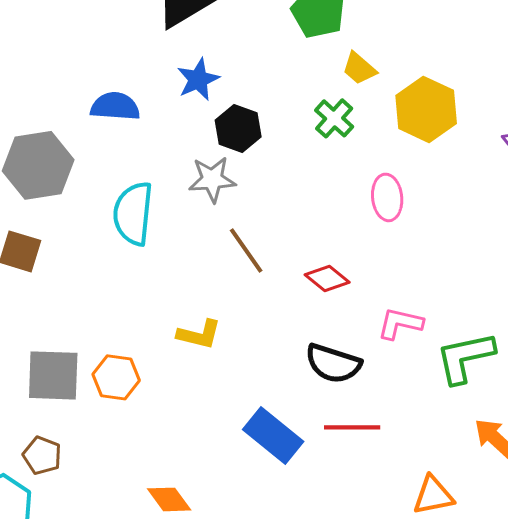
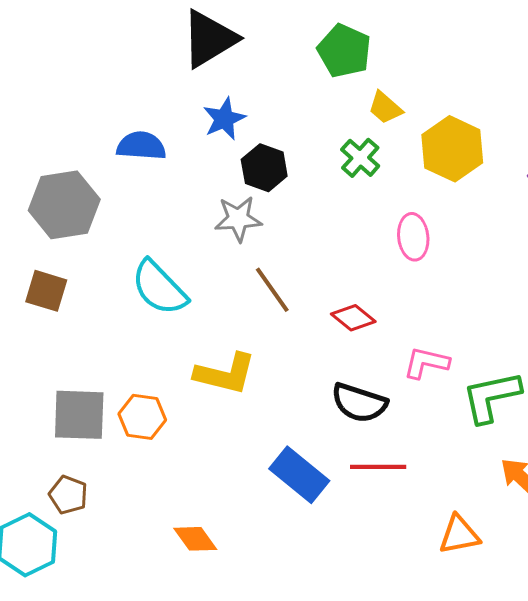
cyan semicircle: (133, 213) -> (159, 288), moved, turned -50
yellow L-shape: (199, 334) -> (225, 374), size x1.4

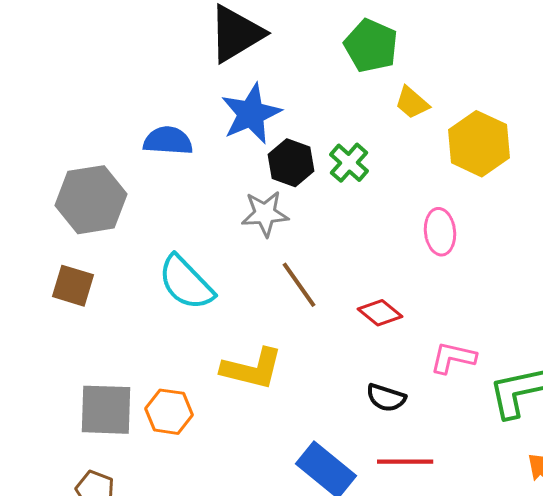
blue star: (224, 119) -> (251, 114), size x1.4
green cross: (360, 158) -> (349, 163), moved
black semicircle: (359, 403) -> (386, 398), size x0.7

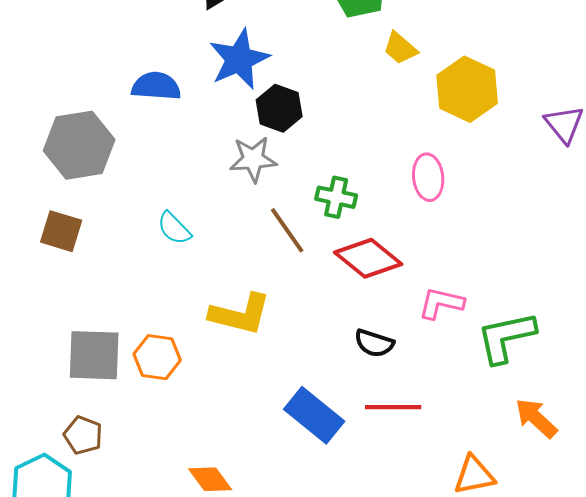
green cross: (349, 163) -> (336, 197), moved, turned -30
cyan semicircle: (186, 283) -> (174, 228), size x0.6
red diamond: (380, 313) -> (368, 258), size x1.5

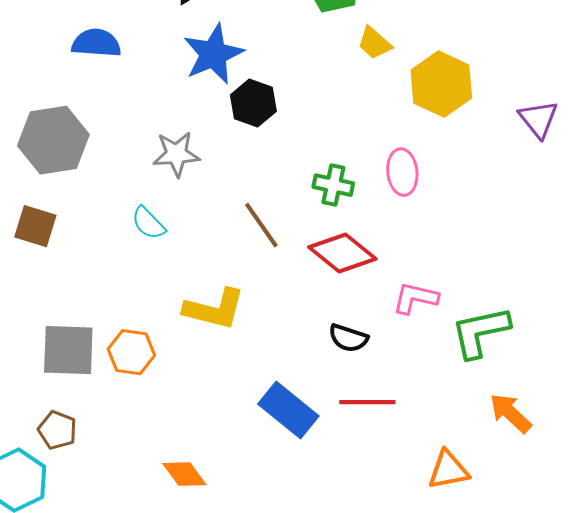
blue semicircle: (156, 86) -> (96, 43), moved
gray star: (253, 159) -> (176, 154), moved
green cross: (336, 197) -> (333, 185), moved

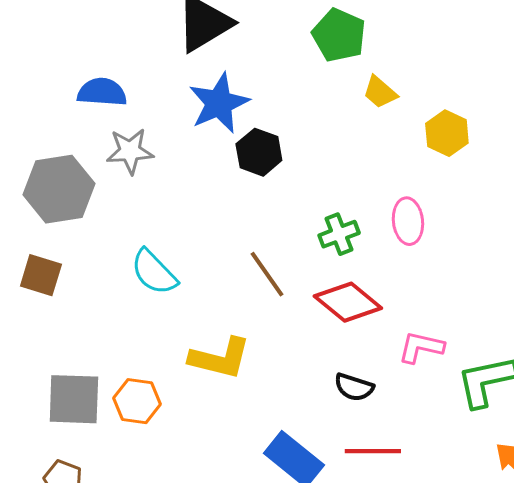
yellow hexagon: (441, 84) -> (447, 133), size x0.7
gray star: (176, 154) -> (130, 151), moved
green cross: (333, 185) -> (339, 234), turned -33
cyan semicircle: (148, 223) -> (154, 272), size x1.4

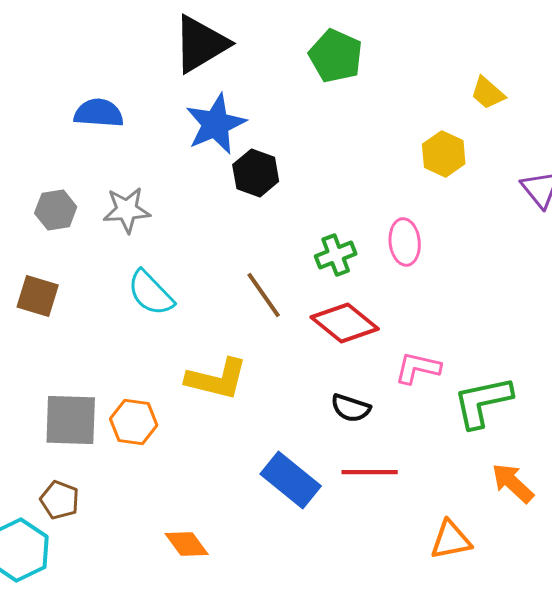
yellow trapezoid: (380, 92) -> (488, 93), moved
gray star: (130, 151) -> (127, 210), moved
gray hexagon: (59, 189) -> (56, 210), size x0.6

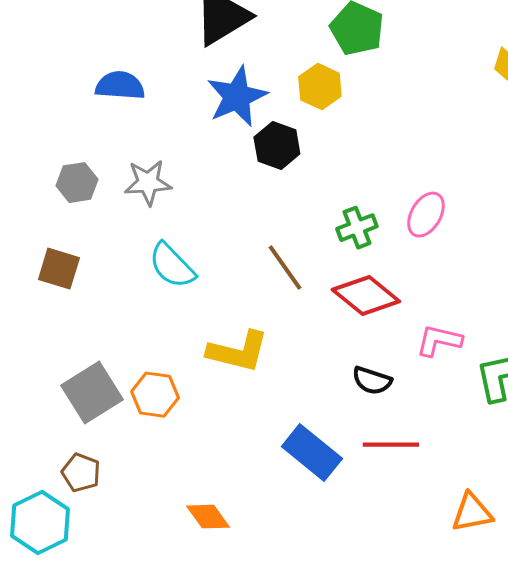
yellow hexagon: (444, 154) -> (320, 87), moved
pink ellipse: (405, 242) -> (426, 215), turned 36
gray square: (71, 420) -> (92, 393), turned -34

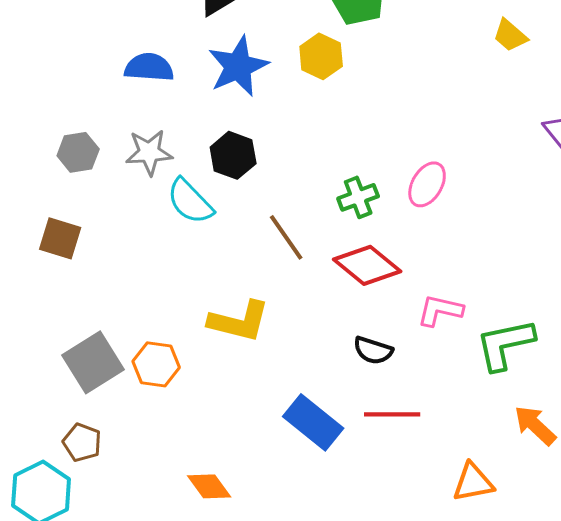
blue semicircle: (120, 86) -> (149, 67), moved
black hexagon: (277, 146) -> (233, 155), moved
cyan semicircle: (172, 266) -> (190, 201), moved

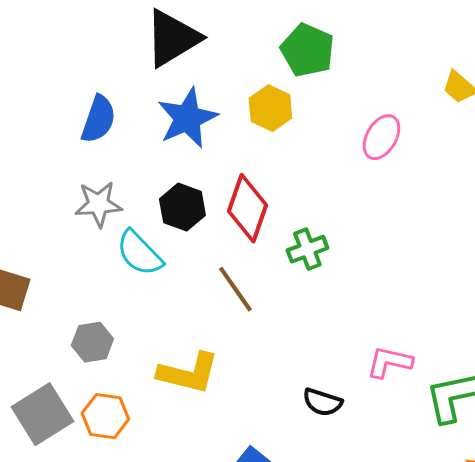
blue semicircle: (149, 67) -> (98, 119), turned 105
gray hexagon: (78, 152) -> (92, 342), moved
pink ellipse: (427, 184) -> (381, 137), moved
red diamond: (367, 265) -> (247, 208), moved, turned 70

